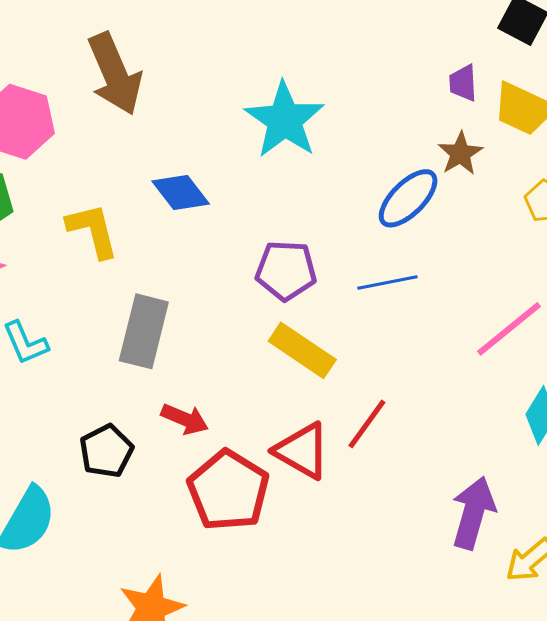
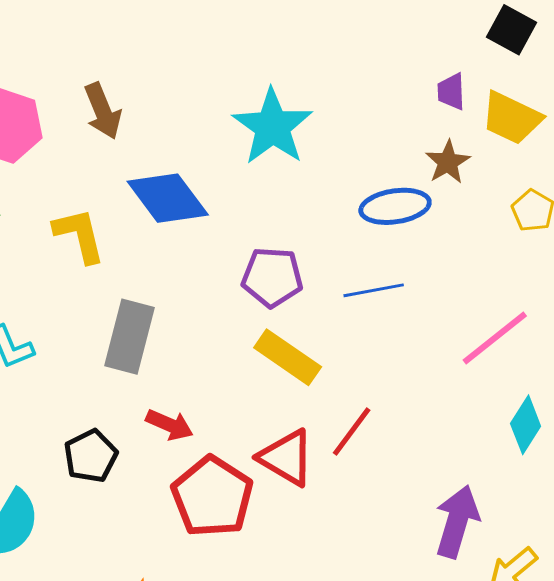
brown arrow: (115, 74) -> (103, 111), moved, size x0.7
blue diamond: (181, 193) -> (168, 198), size x1.4
blue ellipse: (408, 198) -> (395, 206), turned 36

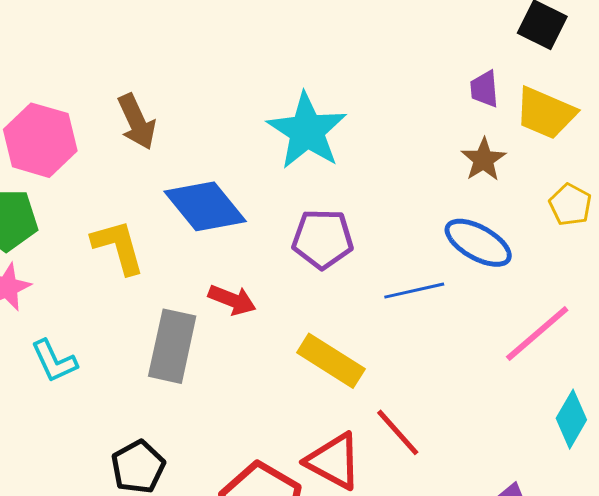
blue ellipse: (395, 206) -> (478, 243), moved, turned 40
purple pentagon: (272, 277) -> (323, 239), moved
red arrow: (170, 425) -> (232, 300), moved
red line: (352, 431) -> (398, 432), turned -76

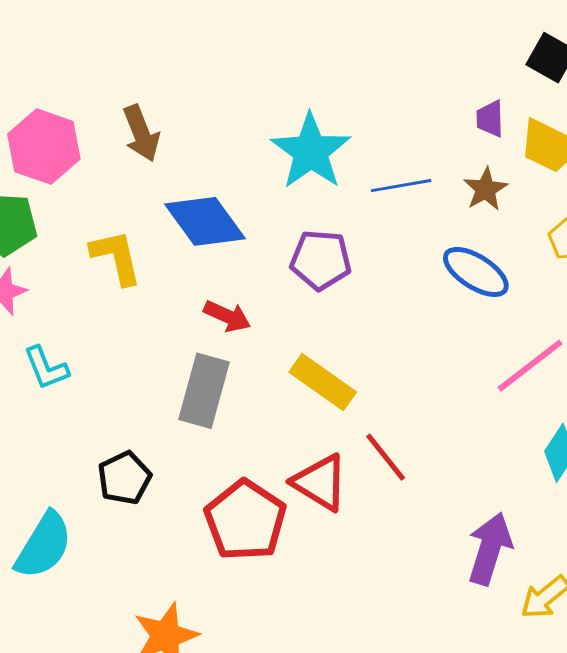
blue line: (414, 291) -> (401, 186), moved
gray rectangle: (172, 346) -> (204, 391), moved

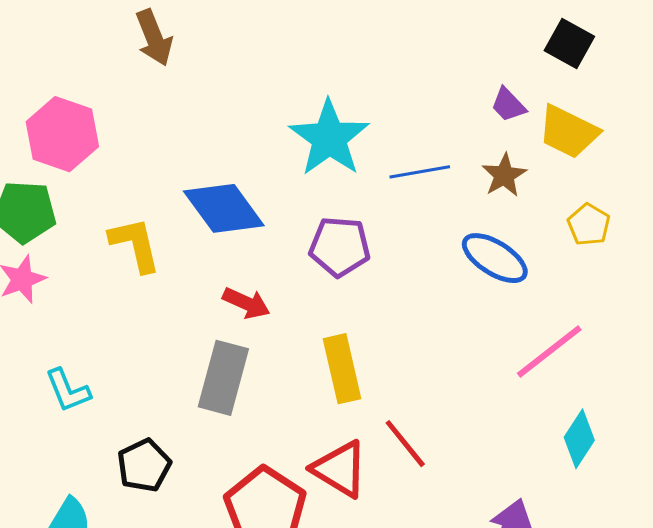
purple trapezoid: (490, 119) -> (508, 105), turned -42
brown arrow: (141, 133) -> (154, 38), moved
cyan L-shape: (46, 368) -> (68, 390), moved
yellow rectangle: (323, 382) -> (342, 369), turned 42

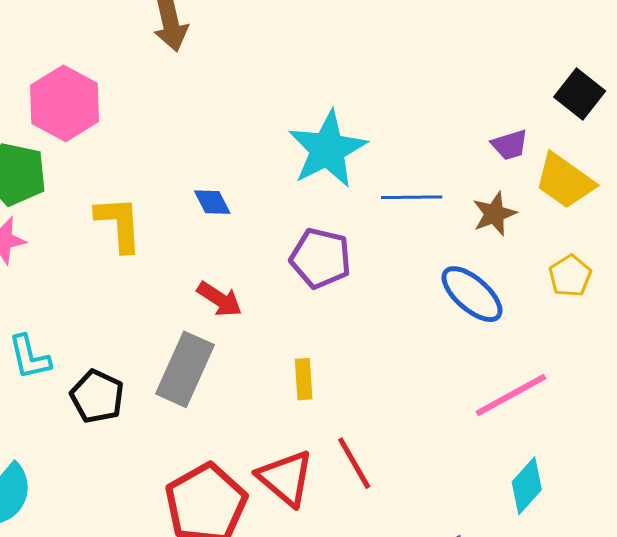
purple trapezoid: (508, 105) -> (510, 145), turned -72
blue diamond: (224, 208) -> (212, 202), size x0.5
yellow rectangle: (342, 369) -> (304, 379), size x0.6
black pentagon: (144, 465) -> (97, 397), moved, turned -30

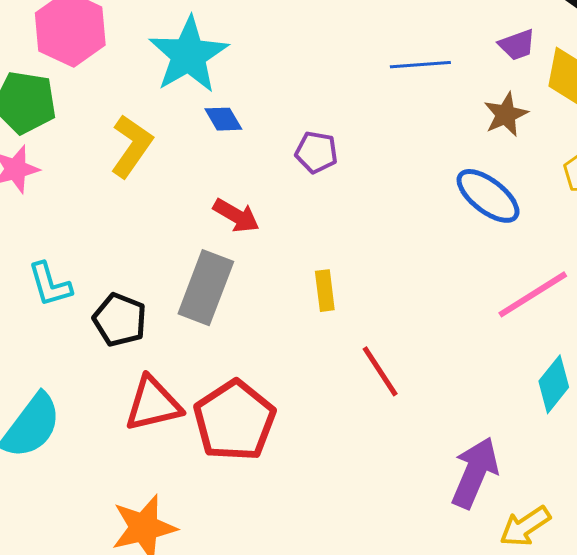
cyan star: (328, 149) -> (189, 55), moved
blue line: (412, 197) -> (420, 65), moved
yellow L-shape: (119, 224) -> (131, 146), turned 42
purple pentagon: (321, 258) -> (316, 152), moved, size x0.7
red triangle: (286, 478) -> (153, 404), moved, turned -50

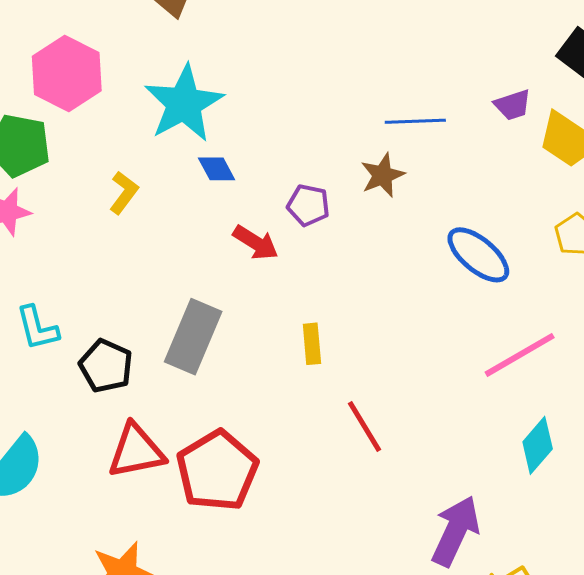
brown star: (506, 114) -> (383, 175), moved
yellow L-shape: (131, 146) -> (124, 193), size x0.7
red arrow: (236, 216) -> (256, 243), moved

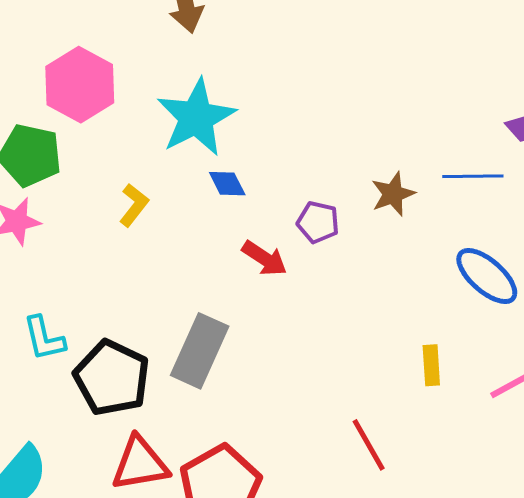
blue line: (415, 121) -> (473, 176), moved
yellow rectangle: (312, 344) -> (431, 365), moved
black pentagon: (106, 366) -> (112, 378), size x1.4

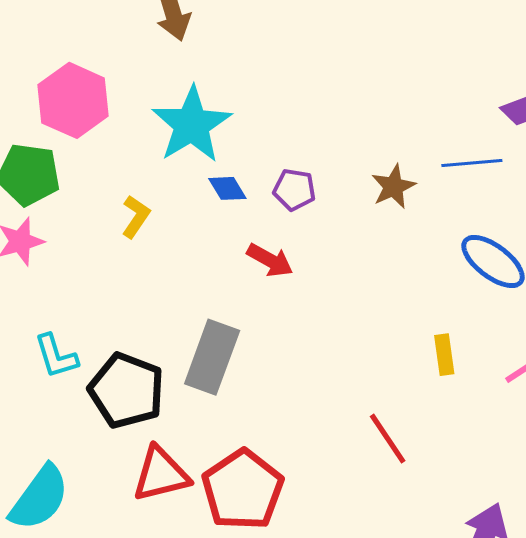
purple pentagon: (318, 222) -> (294, 190), moved

